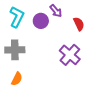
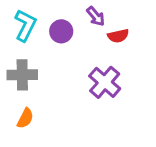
purple arrow: (56, 11) -> (96, 16), moved
red semicircle: (79, 24) -> (118, 36), turned 104

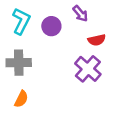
red semicircle: (118, 36) -> (97, 40), moved

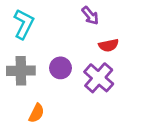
purple circle: (51, 26) -> (60, 68), moved
orange semicircle: (21, 99) -> (36, 113), moved

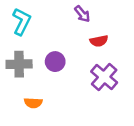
purple cross: (99, 78) -> (104, 77), moved
orange semicircle: (36, 113) -> (33, 103), turned 66

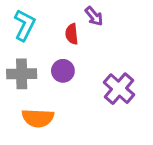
red semicircle: (99, 41) -> (72, 34), moved, turned 96
orange semicircle: (33, 103) -> (38, 118), size x1.5

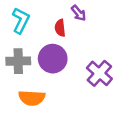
purple circle: (63, 71) -> (53, 59), size x1.5

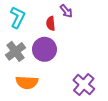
gray cross: (18, 61) -> (16, 51), turned -36
purple cross: (99, 73) -> (84, 85), moved

